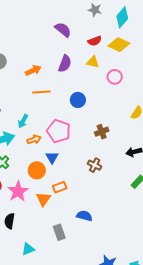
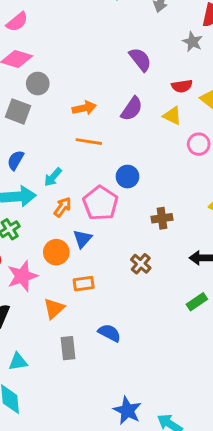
blue circle: (78, 100) -> (127, 177), moved
orange arrow: (34, 139) -> (63, 207), turned -48
orange triangle: (43, 199) -> (54, 308), moved

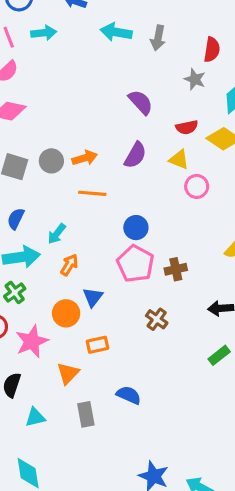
gray circle: (38, 84) -> (51, 161), moved
pink circle: (199, 144) -> (197, 186), moved
pink pentagon: (101, 203) -> (135, 264), moved
cyan triangle: (18, 362) -> (35, 417), moved

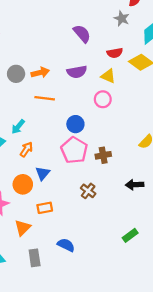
purple semicircle: (135, 155) -> (77, 72), turned 48
pink circle: (197, 186) -> (103, 99), moved
green rectangle: (219, 355) -> (130, 235), moved

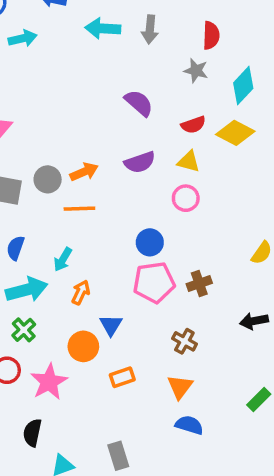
orange line: (45, 98) -> (79, 209), moved
pink pentagon: (74, 150) -> (154, 282), turned -30
orange triangle: (23, 228) -> (180, 387), moved
blue semicircle: (66, 245) -> (189, 425), moved

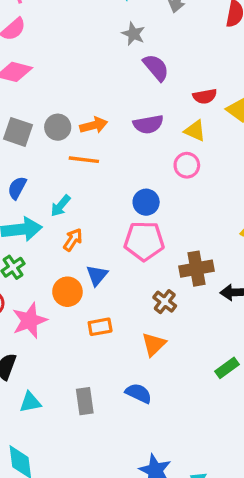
gray star: (196, 71) -> (133, 34), moved
brown cross: (199, 283) -> (196, 269), moved, size x1.4
blue semicircle: (189, 425) -> (139, 393), moved

